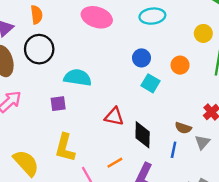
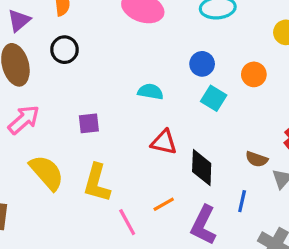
black circle: (39, 49) -> (64, 50), size x0.7
cyan semicircle: (78, 78) -> (150, 92), moved, size x0.7
blue line: (174, 150) -> (242, 201), moved
yellow semicircle: (26, 163) -> (47, 173), moved

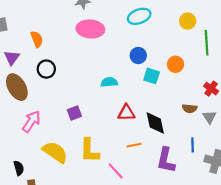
orange circle: (254, 74) -> (176, 64), moved
blue line: (242, 201) -> (193, 145), moved
orange line: (164, 204) -> (134, 145), moved, turned 32

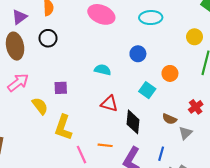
cyan square: (152, 76) -> (147, 90), moved
orange line: (134, 145) -> (105, 145), moved
yellow semicircle: (55, 152) -> (40, 106), moved, size x0.7

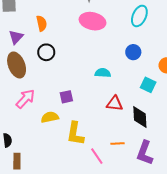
cyan ellipse: (151, 18) -> (139, 16), turned -55
yellow semicircle: (40, 106) -> (50, 117), turned -54

